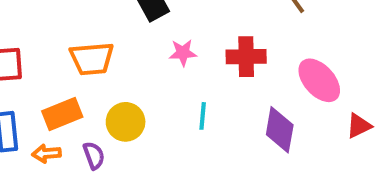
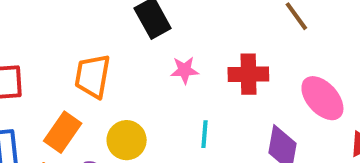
orange trapezoid: (92, 59) -> (93, 76), turned 105
orange rectangle: (62, 114) -> (63, 132), turned -33

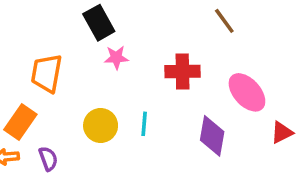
pink star: (185, 70) -> (116, 58), moved
yellow circle: (127, 140) -> (101, 125), moved

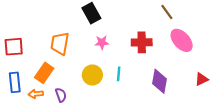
pink star: (116, 58) -> (102, 42), moved
pink ellipse: (247, 92) -> (182, 40), moved

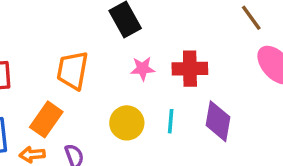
red cross: (142, 42) -> (190, 69), moved
purple diamond: (160, 81) -> (218, 121), moved

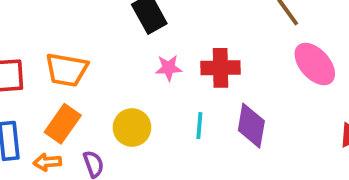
orange trapezoid: (72, 70) -> (67, 70), moved, turned -90
yellow circle: (127, 123) -> (132, 128), moved

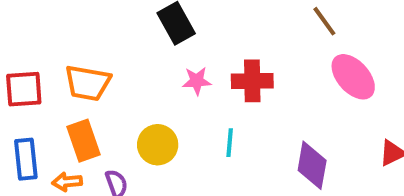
orange rectangle: (63, 124) -> (83, 141), turned -54
purple diamond: (251, 126) -> (312, 165), moved

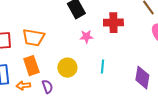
red cross: (252, 81) -> (113, 23), moved

